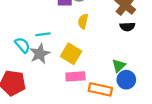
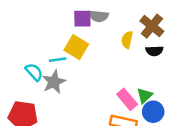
yellow semicircle: (83, 21) -> (127, 40), moved
yellow square: (71, 54) -> (76, 47), moved
pink rectangle: (75, 76) -> (127, 99), moved, turned 54

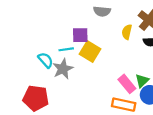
purple square: (82, 19) -> (80, 35), moved
yellow square: (76, 47) -> (90, 51), moved

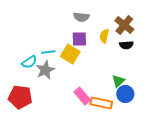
purple square: (80, 35) -> (79, 39), moved
cyan semicircle: (46, 60) -> (29, 62), turned 98
pink rectangle: (127, 84) -> (82, 96), moved

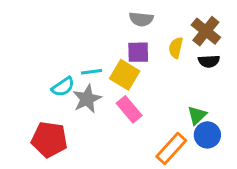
pink rectangle: (82, 96) -> (129, 109), moved
orange rectangle: (101, 103) -> (171, 149), turned -60

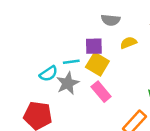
yellow semicircle: (176, 48) -> (129, 43), moved, turned 56
purple square: (138, 52) -> (94, 46), moved

